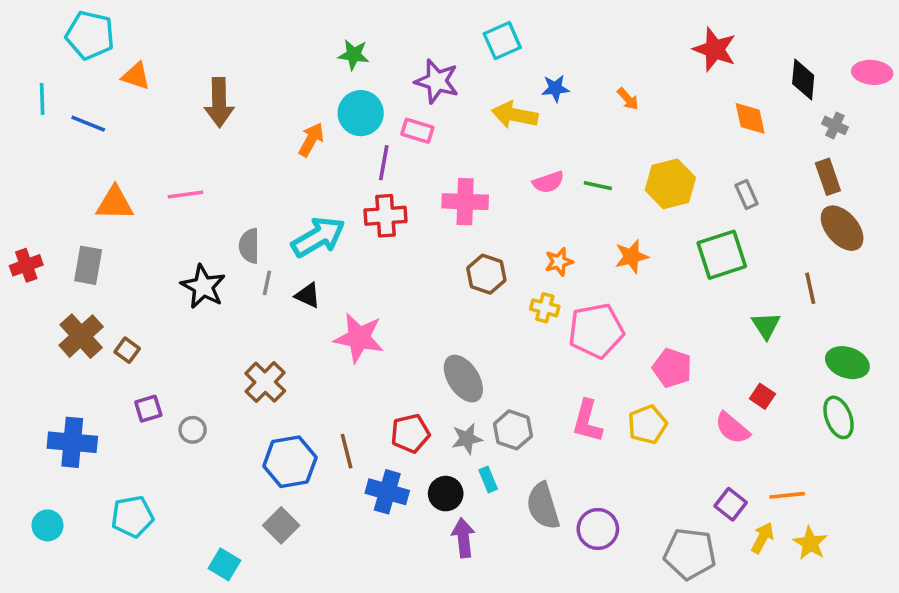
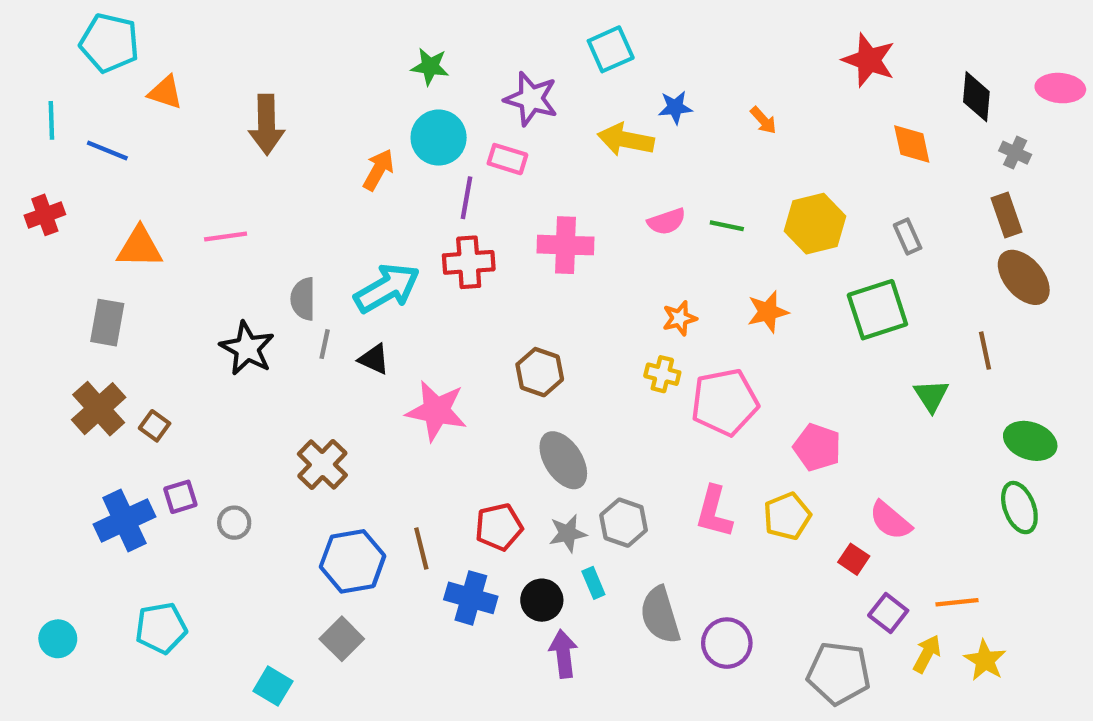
red cross: (26, 265) -> (45, 215), moved
brown hexagon: (486, 274) -> (540, 372), moved
red square: (762, 396) -> (854, 559), moved
blue cross: (72, 442) -> (124, 520), moved, turned -30

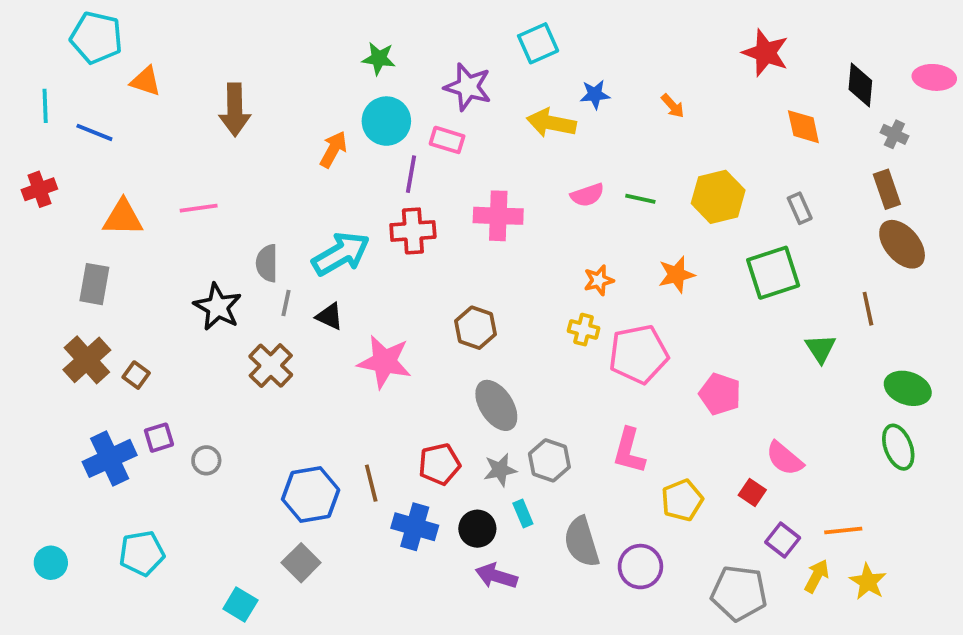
brown cross: (322, 465) -> (271, 366), moved
yellow pentagon: (787, 516) -> (682, 500), moved
purple arrow: (563, 654) -> (496, 576), turned -66

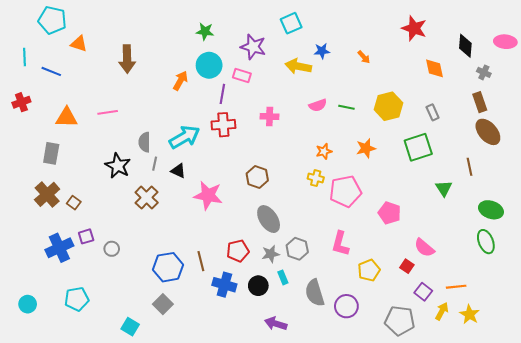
pink cross: (498, 216) -> (270, 117), size x0.7
purple arrow: (496, 576) -> (276, 324), moved

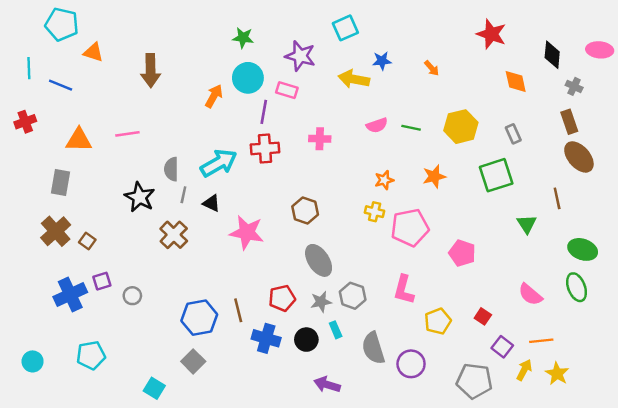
pink semicircle: (424, 248) -> (530, 294), moved

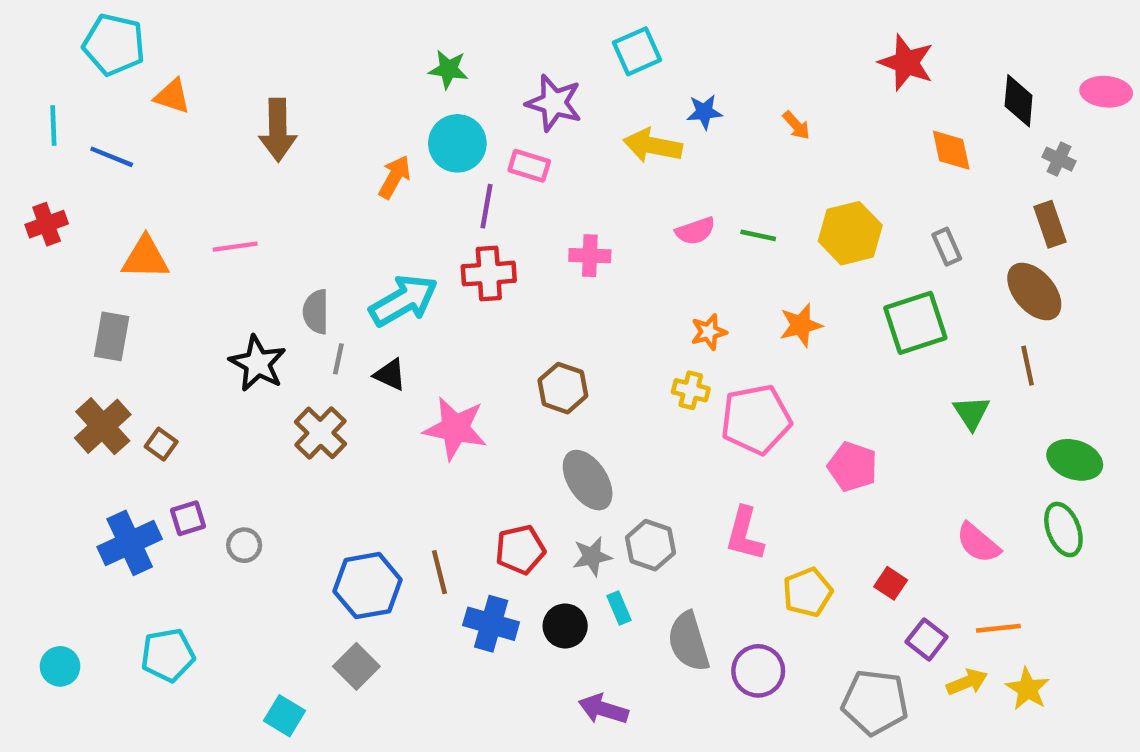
brown ellipse: (579, 157) -> (1034, 292), moved
yellow arrow: (524, 370) -> (967, 682), turned 40

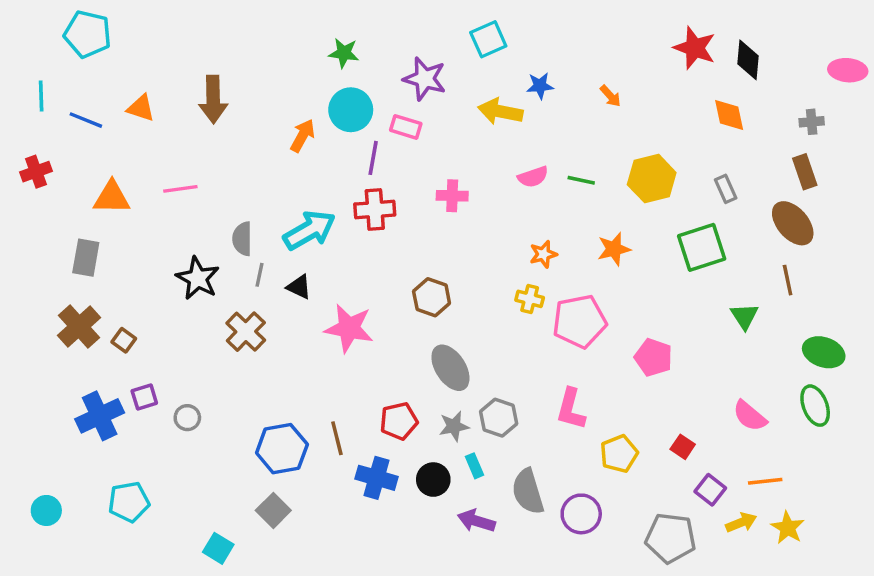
orange triangle: (172, 96) -> (141, 108), moved
black diamond: (1019, 101) -> (748, 60), moved
gray cross: (1059, 159) -> (812, 122), turned -30
purple arrow: (603, 709) -> (476, 521), moved

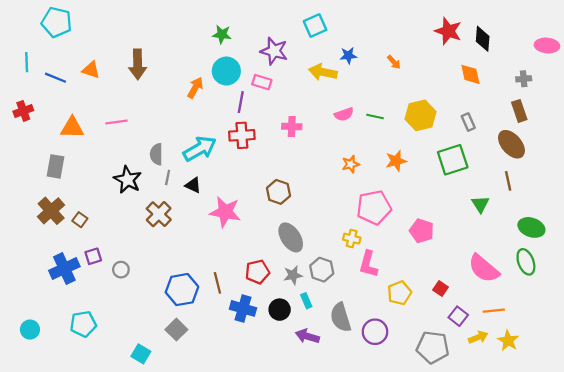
yellow cross: (530, 299) -> (352, 239), moved
pink semicircle: (750, 416) -> (484, 269), size x1.4

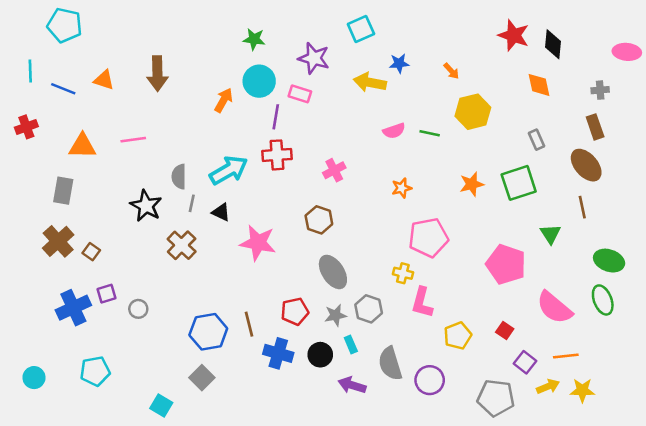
yellow hexagon: (420, 115) -> (473, 112), moved
pink cross: (292, 126) -> (334, 170), moved, turned -30
orange star: (396, 161) -> (472, 184), moved
pink pentagon: (422, 231) -> (506, 264), moved, size x1.4
yellow star: (508, 341) -> (582, 390), turned -30

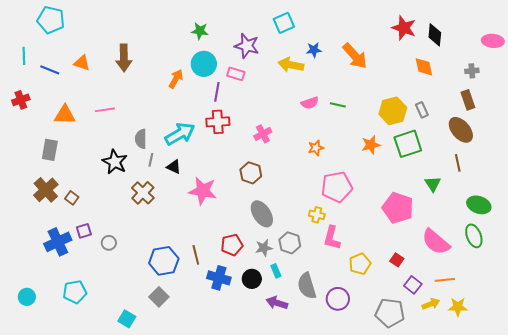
orange arrow: (451, 71) -> (355, 56), size x2.0
yellow hexagon: (473, 112) -> (393, 111), moved

